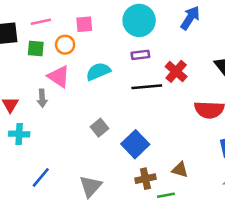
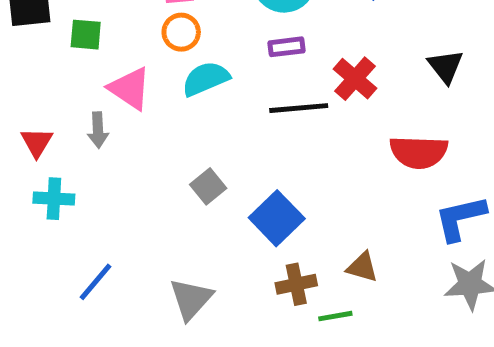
orange circle: (65, 45) -> (181, 32), moved

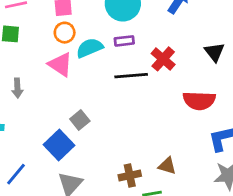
cyan semicircle: (206, 79) -> (90, 48), moved
pink triangle: (130, 88) -> (60, 64), moved
blue square: (277, 218) -> (59, 145), moved

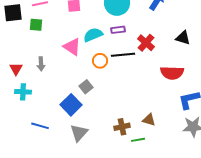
orange circle: (65, 33) -> (100, 61), moved
black triangle: (214, 52) -> (183, 38), turned -35
blue line: (16, 174) -> (40, 126), turned 66

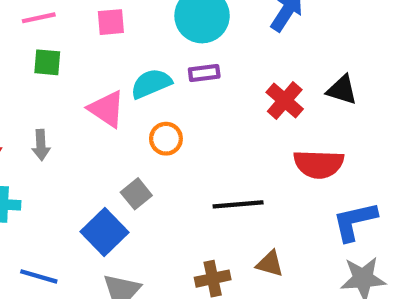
green square: (36, 25) -> (47, 62), moved
red cross: (146, 43) -> (285, 101), moved
black line: (123, 55) -> (238, 204), moved

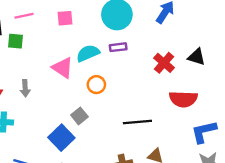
green square: (47, 62) -> (16, 41), moved

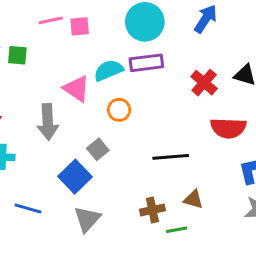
pink line: (24, 16) -> (51, 20), moved
purple rectangle: (118, 47) -> (146, 63), size x1.5
gray arrow: (25, 88) -> (48, 122), moved, size x1.6

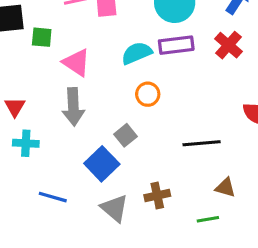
red cross: (204, 83) -> (228, 45), moved
pink triangle: (77, 89) -> (76, 63), moved
brown cross: (152, 210) -> (157, 195), moved
gray triangle: (87, 219) -> (114, 208), turned -32

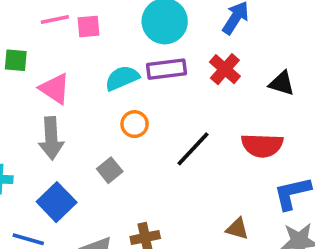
black line: (202, 143) -> (193, 149), moved, turned -42
blue square: (102, 164) -> (57, 202), moved
brown triangle: (225, 188) -> (237, 229), moved

